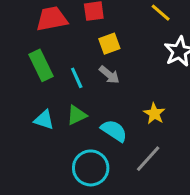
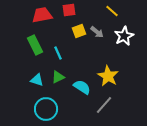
gray arrow: (109, 75) -> (97, 32), moved
yellow star: (154, 114) -> (108, 76), size x1.5
cyan circle: (91, 168) -> (46, 109), moved

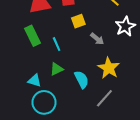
gray arrow: (97, 32) -> (97, 39), moved
cyan triangle: (37, 80) -> (35, 81), moved
cyan semicircle: (82, 87) -> (82, 79), turned 30

